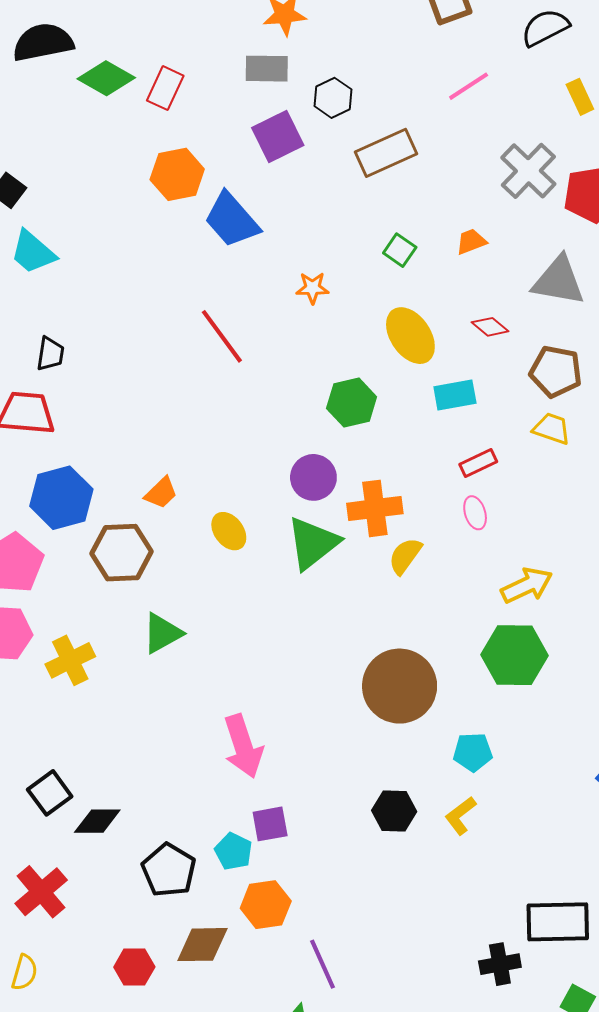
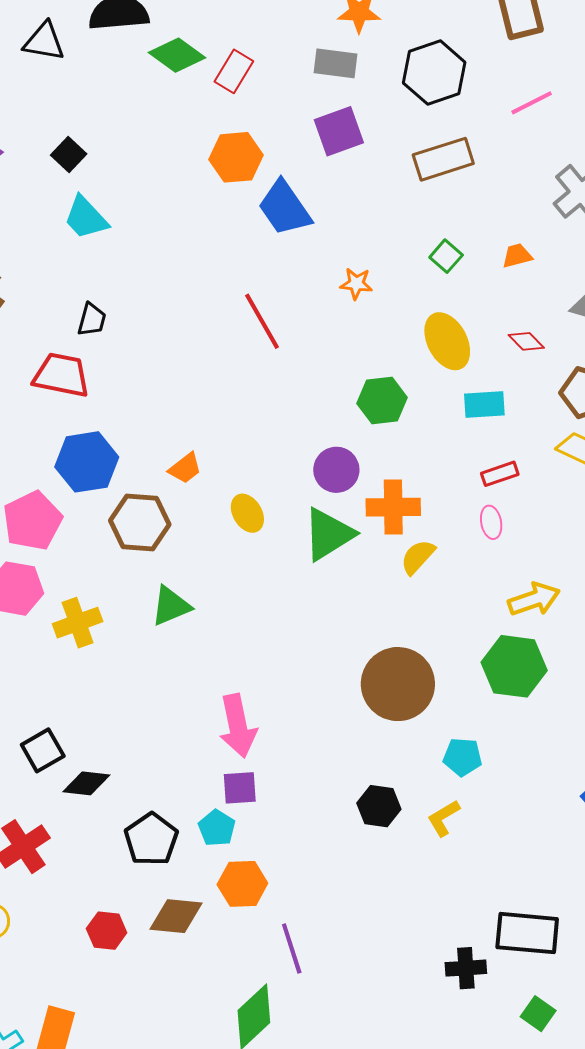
black hexagon: (333, 98) -> (434, 73), moved, size x1.6
purple square: (270, 824) -> (240, 788), moved

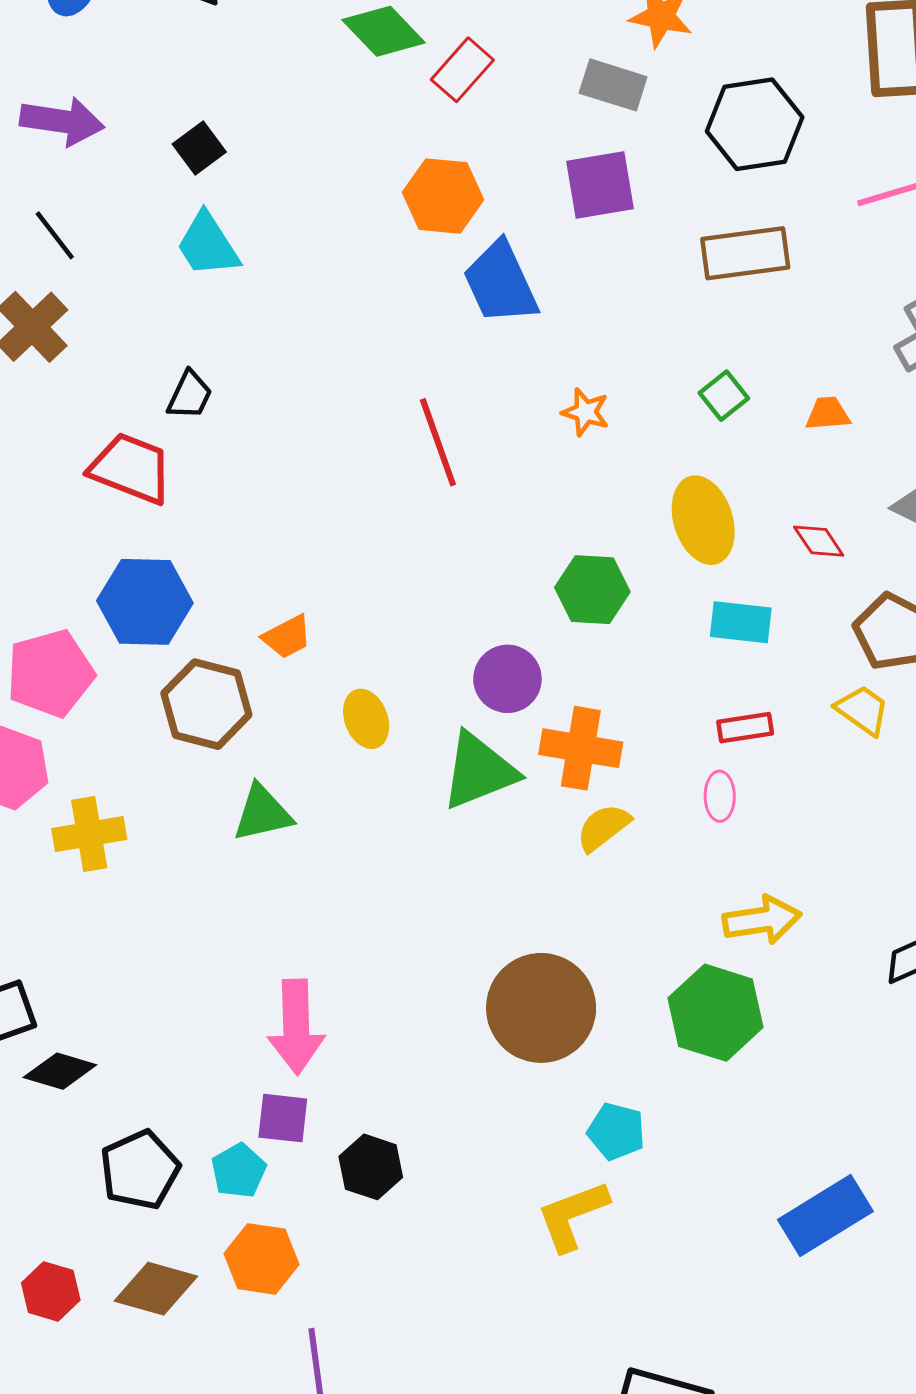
green triangle: (171, 606) -> (263, 813), moved
black hexagon: (379, 806) -> (371, 1167), moved
yellow L-shape: (444, 818) -> (572, 1216), size x1.4

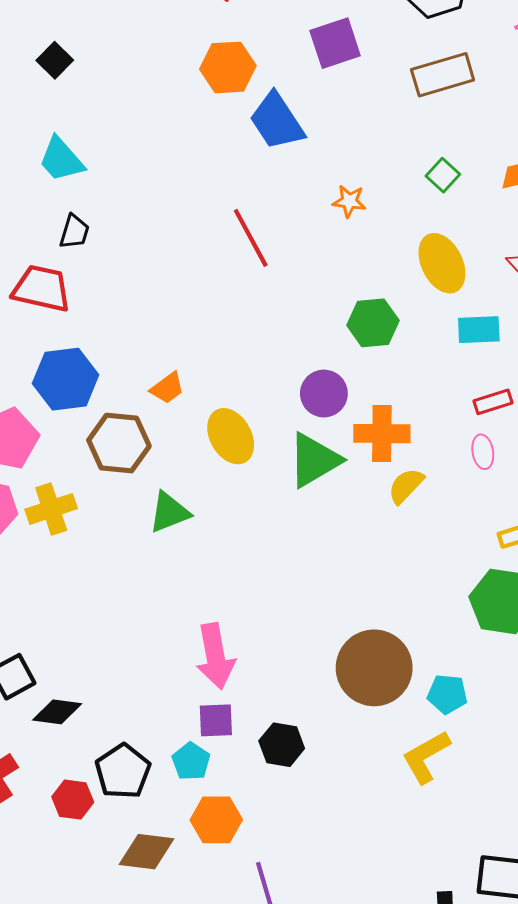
cyan trapezoid: (208, 245) -> (61, 160), moved
yellow ellipse: (366, 719) -> (231, 436), size x1.4
yellow cross: (89, 834) -> (51, 509), moved
brown circle: (541, 1008) -> (374, 668), moved
red hexagon: (51, 1291) -> (73, 800), moved

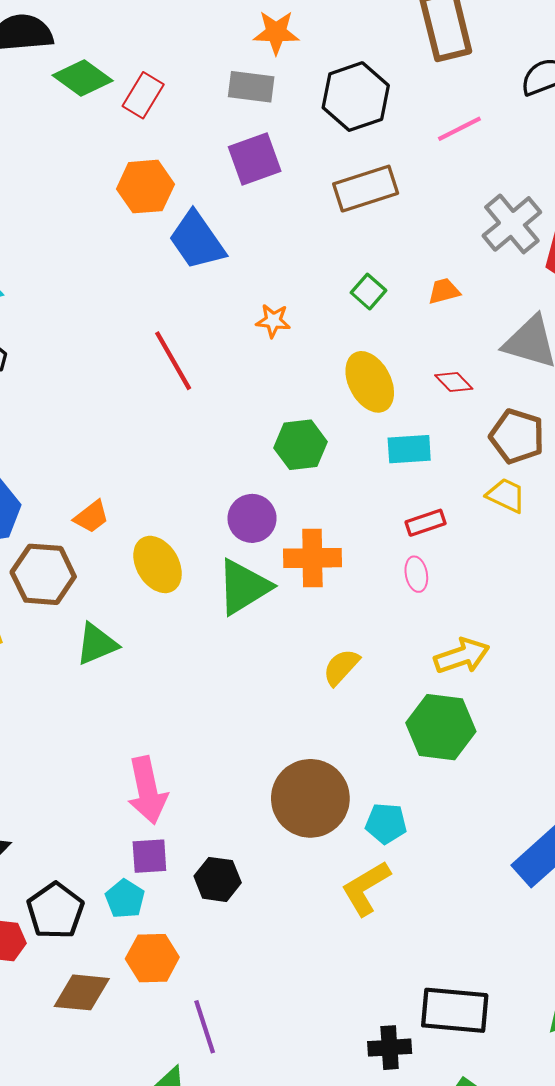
yellow semicircle: (406, 486) -> (341, 667), moved

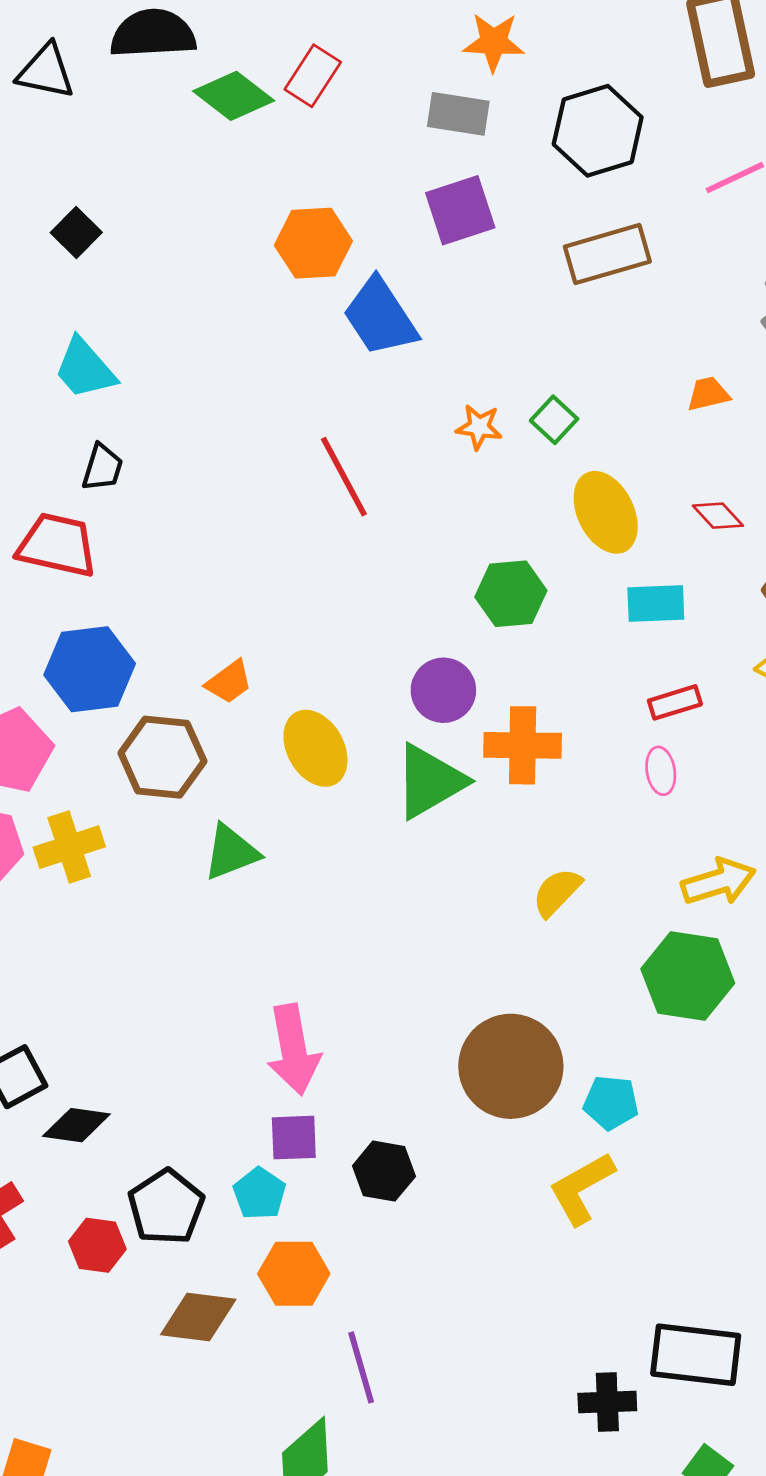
red rectangle: (143, 95) -> (313, 76), moved
green square: (369, 292) -> (554, 420), moved

